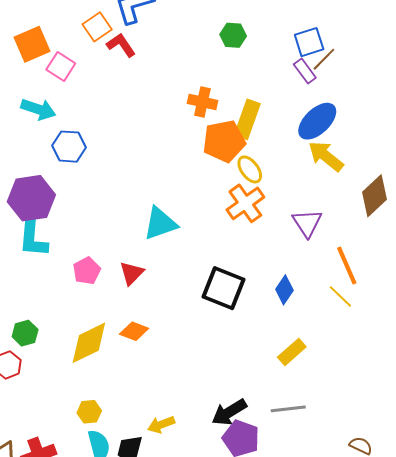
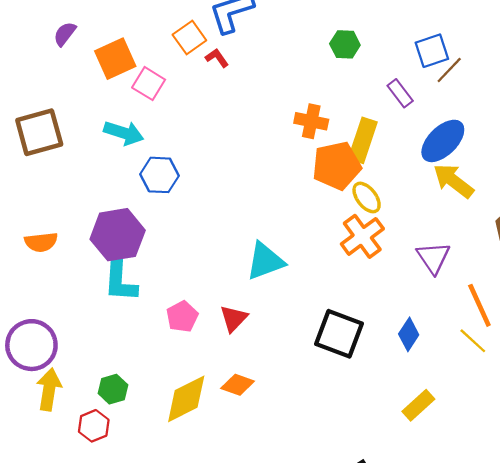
red L-shape: (121, 45) -> (217, 58), size x0.7
purple rectangle: (305, 71) -> (400, 93), moved

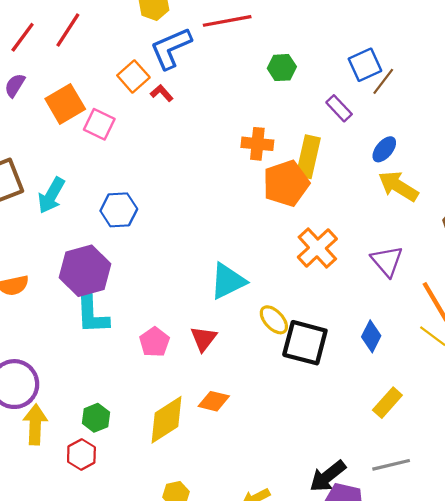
cyan arrow: (124, 133) -> (51, 195), moved, turned 108
blue ellipse: (443, 141) -> (384, 149), size x0.6
yellow ellipse: (367, 197) -> (274, 320), moved

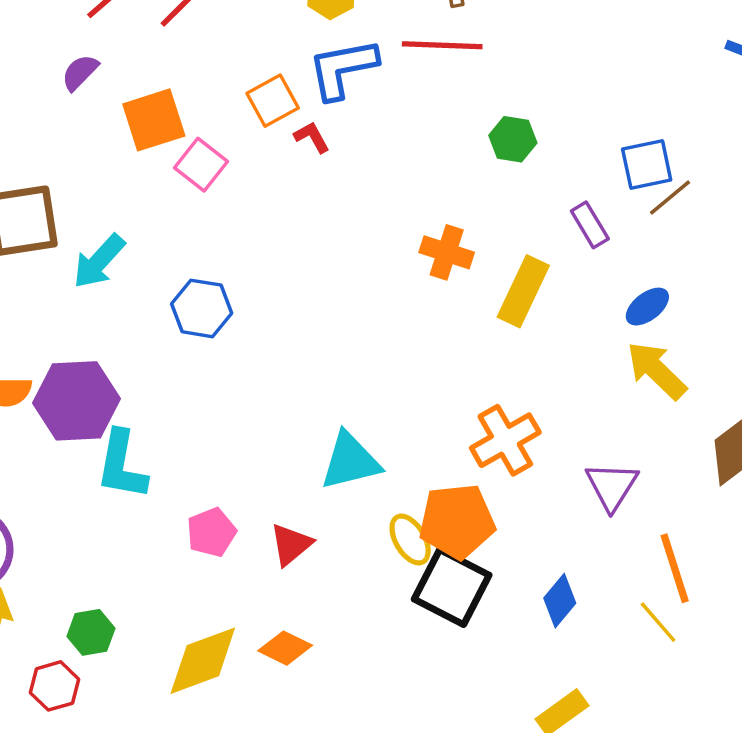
orange pentagon: (286, 183) -> (457, 521), moved
purple hexagon: (85, 271) -> (77, 401), moved

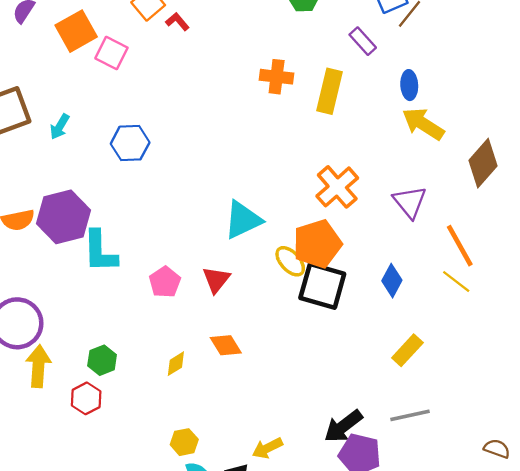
cyan arrow: (99, 261) -> (60, 127), size x0.7
blue ellipse: (647, 307) -> (409, 85), turned -44
orange diamond: (285, 648) -> (226, 345), turned 44
yellow diamond: (203, 661) -> (176, 364), size x0.5

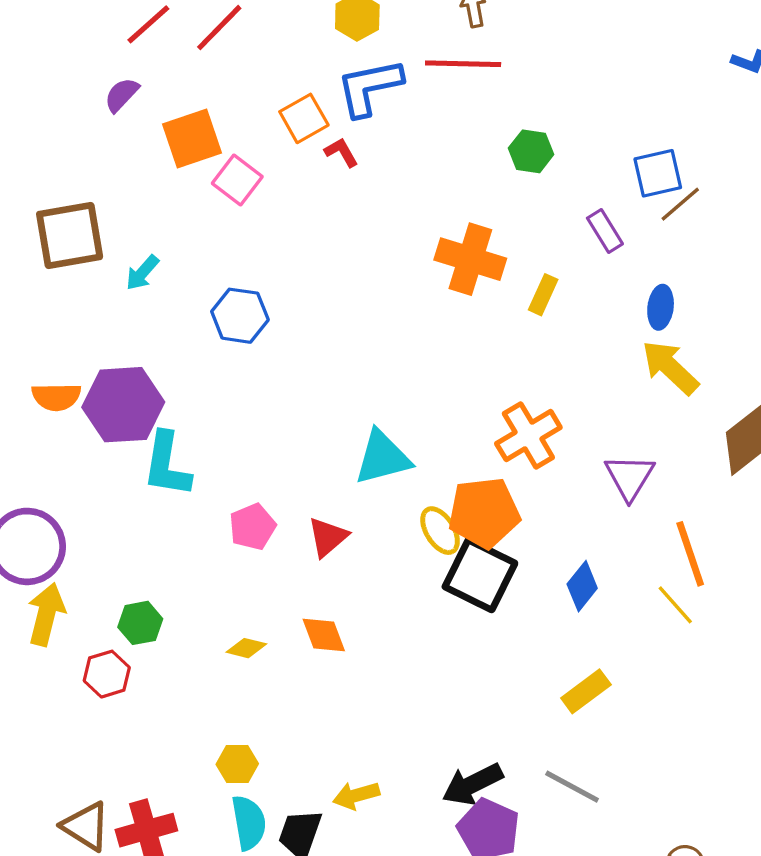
orange cross: (277, 77) -> (470, 259), size x1.4
yellow rectangle: (330, 91) -> (543, 295), size x0.6
yellow diamond: (176, 364) -> (246, 648), turned 35
gray line: (410, 415) -> (572, 787), turned 30

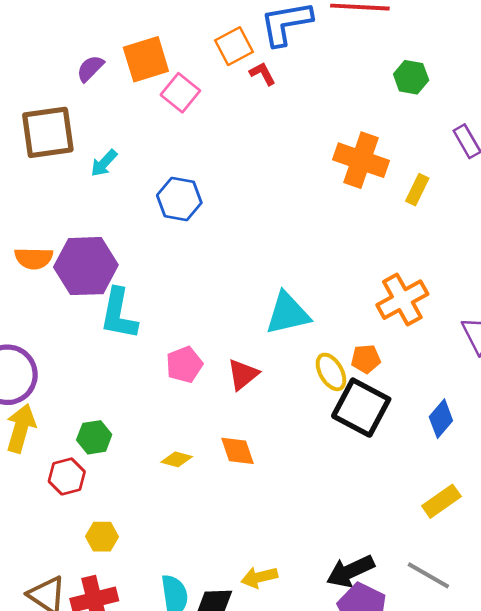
purple semicircle: (122, 95) -> (90, 68), moved
orange pentagon: (484, 513) -> (366, 359), size x0.5
yellow hexagon: (237, 764) -> (102, 537), moved

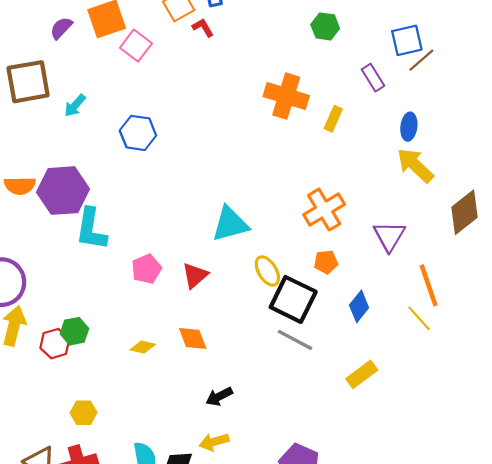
orange pentagon: (366, 359) -> (326, 262), moved
red hexagon: (67, 476) -> (55, 344), moved
black arrow: (350, 571) -> (219, 396), moved, size x0.7
gray line: (428, 575) -> (295, 340), moved

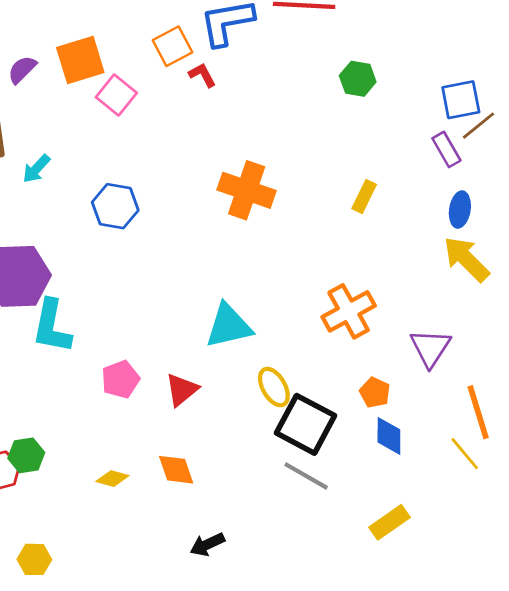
purple rectangle: (373, 78) -> (446, 149), moved
orange cross: (286, 96) -> (247, 190), moved
orange pentagon: (326, 262) -> (375, 393), moved, turned 30
blue diamond: (359, 306) -> (389, 436), turned -40

